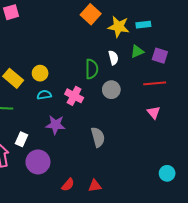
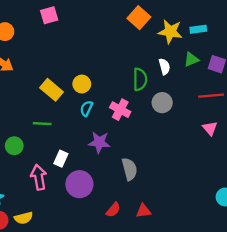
cyan semicircle: (44, 95) -> (86, 108), turned -56
gray semicircle: (98, 137) -> (130, 169), moved

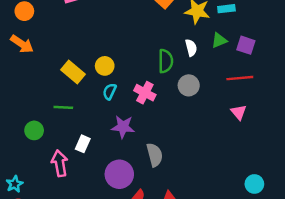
purple circle: (79, 184) -> (119, 174), moved

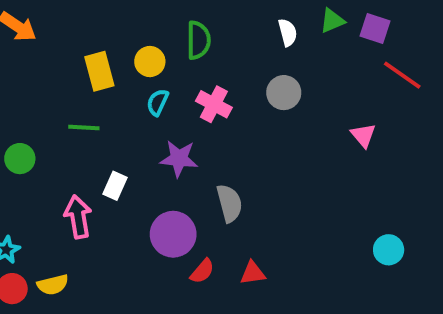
green semicircle: (166, 61) -> (198, 40), moved
yellow rectangle: (73, 72) -> (99, 71), turned 35
red line: (240, 78) -> (402, 75), moved, turned 40
green circle: (34, 130) -> (20, 159), moved

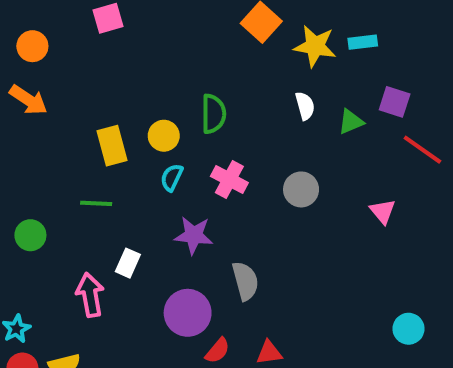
green triangle: (332, 21) -> (351, 122), moved
gray circle: (284, 93) -> (301, 189), moved

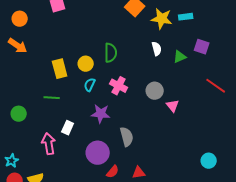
red line: (422, 150) -> (216, 86), moved
pink triangle: (383, 211) -> (173, 106), moved

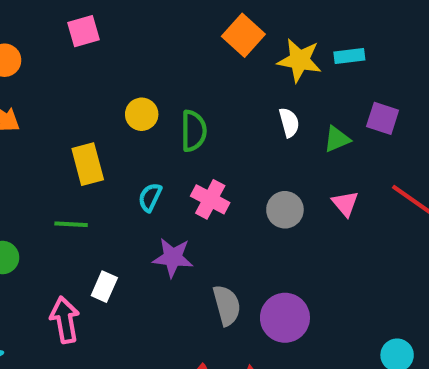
yellow circle: (86, 64) -> (142, 114), moved
pink triangle: (173, 106) -> (345, 204), moved
purple circle: (98, 153) -> (285, 318), moved

